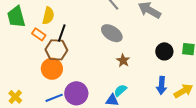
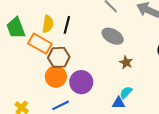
black line: (62, 33) -> (67, 25), moved
orange rectangle: (39, 34) -> (40, 44), size x1.6
purple circle: (76, 93) -> (81, 82), moved

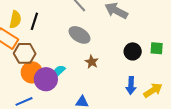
orange circle: (56, 77) -> (32, 72), moved
cyan semicircle: (126, 92) -> (59, 71), moved

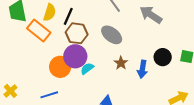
brown hexagon: (25, 53) -> (77, 33), moved
purple circle: (46, 79) -> (75, 56), moved
blue arrow: (131, 85) -> (142, 69), moved

